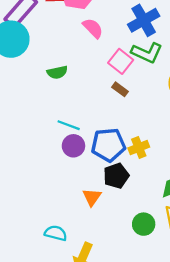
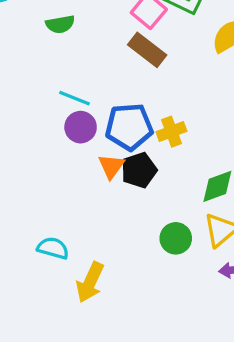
brown rectangle: (120, 89) -> (147, 50), size x1.6
orange triangle: (92, 197) -> (111, 166), moved

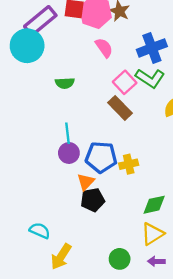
cyan line: (75, 98) -> (68, 133), turned 54
black pentagon: (139, 170) -> (93, 200), moved
green circle: (176, 238) -> (120, 259), moved

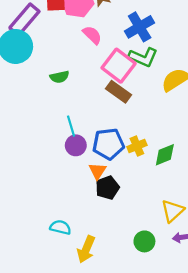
pink square: (125, 82) -> (119, 66), size x1.4
green diamond: (154, 205) -> (165, 155), moved

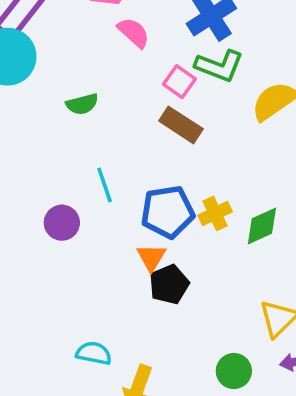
pink square: (119, 66) -> (179, 82), size x0.6
purple circle: (76, 145) -> (62, 223), moved

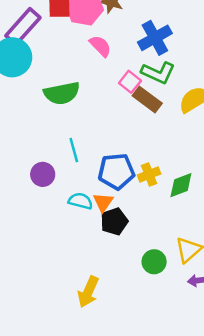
green semicircle: (82, 104) -> (62, 93), size x1.6
brown rectangle: (181, 125) -> (147, 100), moved
cyan semicircle: (94, 353) -> (81, 201), moved
green circle: (234, 371) -> (154, 262), moved

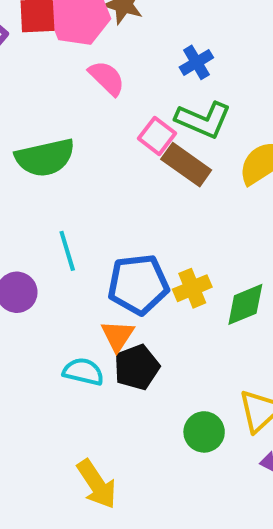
blue cross: (155, 38) -> (196, 62), size x0.6
cyan semicircle: (81, 201) -> (83, 372), moved
yellow arrow: (88, 292) -> (97, 484), turned -56

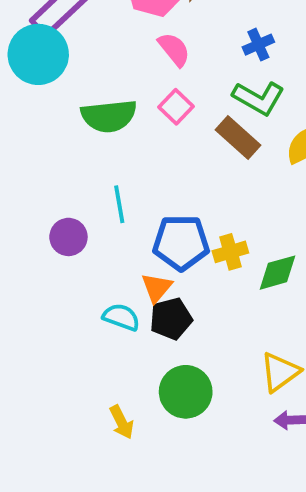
pink square: (157, 136) -> (176, 107), moved
green circle: (204, 432) -> (186, 392), moved, size x1.4
yellow arrow: (97, 484) -> (122, 422), size x0.7

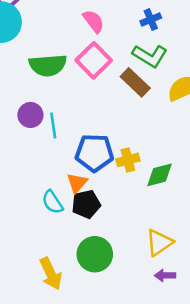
pink square: (176, 107) -> (94, 60), size x1.5
purple circle: (68, 237) -> (30, 115), moved
cyan semicircle: (121, 317) -> (52, 202), turned -145
yellow arrow: (122, 422) -> (51, 274), size x1.4

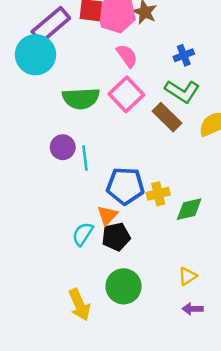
cyan semicircle: (52, 202) -> (83, 234), turned 65
yellow triangle: (159, 243) -> (188, 276), size x0.7

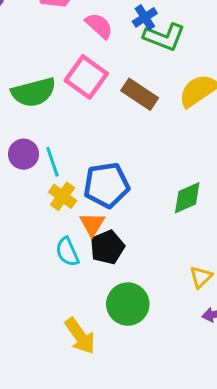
pink semicircle: (127, 56) -> (99, 26), moved
green L-shape: (182, 91) -> (164, 37), moved
yellow cross: (158, 194) -> (63, 196), moved, turned -30
cyan semicircle: (83, 234) -> (67, 252), turned -45

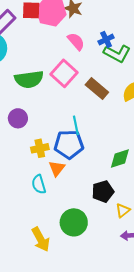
cyan line: (52, 162) -> (76, 125), moved
yellow cross: (63, 196) -> (40, 148), turned 36
black pentagon: (107, 247) -> (103, 191), moved

